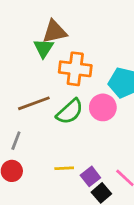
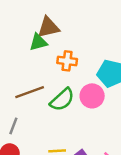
green triangle: (44, 48) -> (38, 42), turned 42
orange cross: (75, 69) -> (67, 61), size x0.7

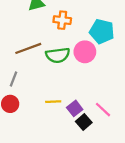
green semicircle: (62, 100) -> (58, 55), turned 35

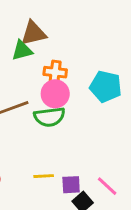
pink circle: (85, 52) -> (55, 94), moved
purple square: (75, 108) -> (71, 185), turned 35

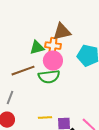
brown triangle: (34, 33) -> (62, 32), moved
green triangle: (22, 51) -> (37, 48), moved

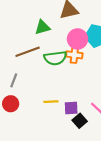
orange cross: (53, 46) -> (74, 55), moved
pink circle: (53, 61) -> (78, 39), moved

